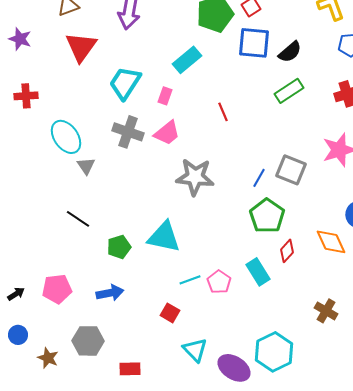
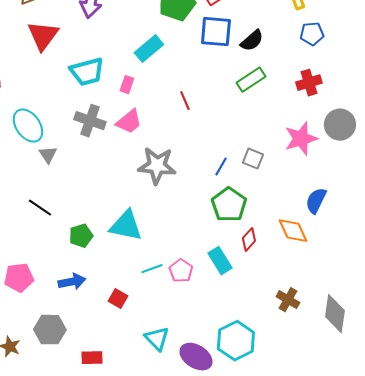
cyan trapezoid: (125, 83) -> (87, 72), turned -138
gray square: (291, 170) -> (253, 159), size x0.7
red square: (170, 313) -> (118, 299), moved

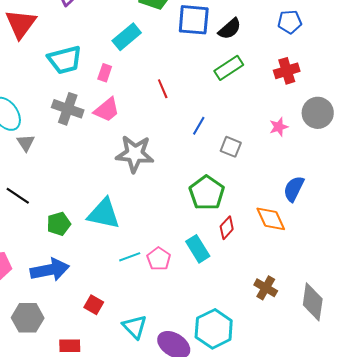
pink star: (301, 139) -> (279, 127), size x0.6
blue line: (221, 167) -> (199, 126), moved
blue arrow: (72, 282) -> (50, 270), size x1.4
red square: (118, 299) -> (94, 305), moved

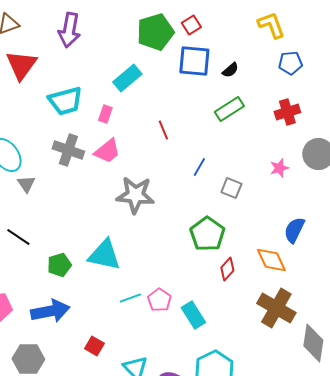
black semicircle: (230, 29) -> (230, 70), size x0.7
cyan rectangle: (198, 249) -> (193, 315), moved
brown cross: (266, 288) -> (276, 308), moved, size x1.6

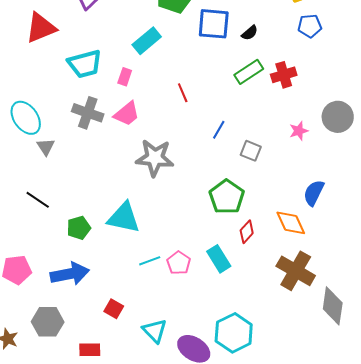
red triangle: (21, 65) -> (41, 28), turned 32
red cross: (287, 112) -> (284, 75), moved
cyan rectangle: (193, 315) -> (219, 259), moved

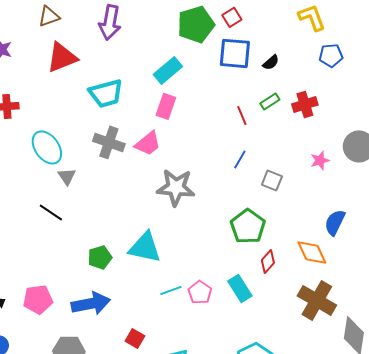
green rectangle: (249, 72) -> (270, 101), size x0.7
pink rectangle: (125, 77) -> (166, 106), moved, size x1.4
red line: (183, 93) -> (242, 115), moved
black line: (38, 200) -> (51, 212), moved

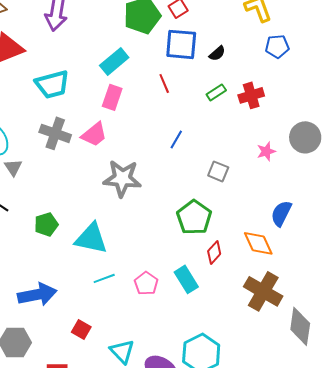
red line: (242, 115) -> (164, 83), moved
blue line: (240, 159) -> (176, 139), moved
green pentagon: (100, 257) -> (46, 224), moved
cyan line: (171, 290) -> (104, 278), moved

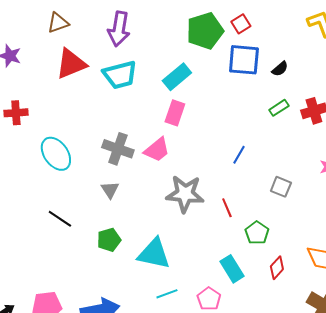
red line: (164, 83) -> (227, 208), moved
cyan trapezoid: (52, 84) -> (120, 75), moved
gray triangle: (13, 167) -> (110, 190), moved
green pentagon: (194, 217) -> (257, 233), size x0.7
cyan rectangle: (186, 279) -> (232, 269), moved

